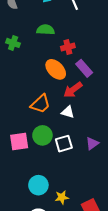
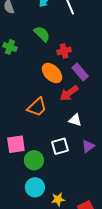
green semicircle: (46, 30) -> (42, 34), turned 42
white triangle: (68, 112) -> (75, 120), moved
green circle: (42, 135) -> (34, 160), moved

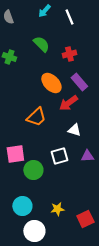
red cross: (64, 51) -> (69, 54), moved
purple triangle: (88, 146) -> (87, 156), turned 32
cyan circle: (35, 187) -> (22, 206), moved

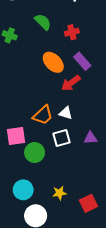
orange trapezoid: (36, 117) -> (43, 115), moved
white triangle: (74, 130) -> (66, 113), moved

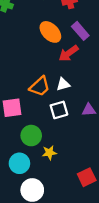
white triangle: (66, 113) -> (63, 84), turned -32
green circle: (35, 153) -> (31, 136), moved
yellow star: (59, 193) -> (49, 153), moved

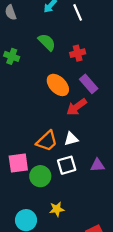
green circle: (31, 136) -> (40, 176), moved

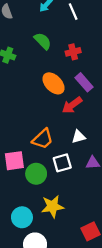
white triangle: (71, 139) -> (79, 137), moved
yellow star: (57, 209) -> (52, 206), size x1.5

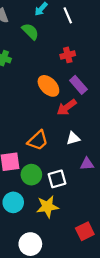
green semicircle: (43, 41) -> (30, 31), moved
white square: (62, 163) -> (57, 179), moved
cyan circle: (22, 217) -> (13, 202), moved

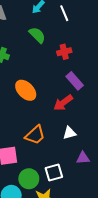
green semicircle: (30, 31) -> (37, 35), moved
orange ellipse: (48, 86) -> (26, 90), moved
green circle: (31, 175) -> (29, 179), moved

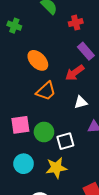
orange trapezoid: (35, 135) -> (46, 91), moved
green circle: (29, 179) -> (44, 132), moved

